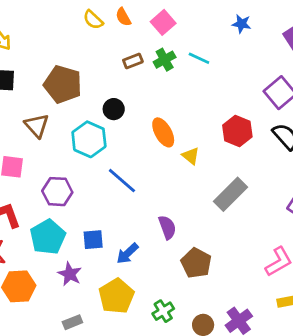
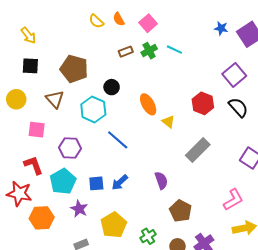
blue star: (242, 24) -> (221, 28), moved
purple semicircle: (167, 227) -> (161, 180), moved
blue arrow: (127, 253) -> (120, 182), moved
brown pentagon: (196, 263) -> (181, 211), moved

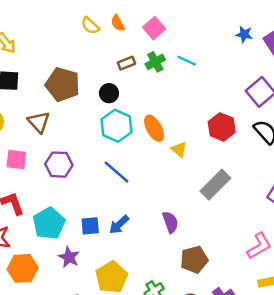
black circle: (112, 87) -> (109, 93), moved
cyan hexagon: (93, 109) -> (117, 126), moved
purple hexagon: (70, 148) -> (59, 165), moved
brown pentagon: (181, 211) -> (194, 260), turned 30

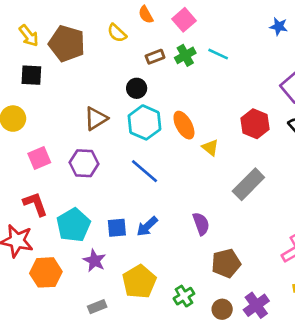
yellow semicircle: (90, 26) -> (117, 33), moved
brown pentagon: (63, 84) -> (67, 44), moved
brown triangle: (39, 122) -> (96, 119), moved, turned 40
pink square: (16, 160) -> (39, 158), turned -30

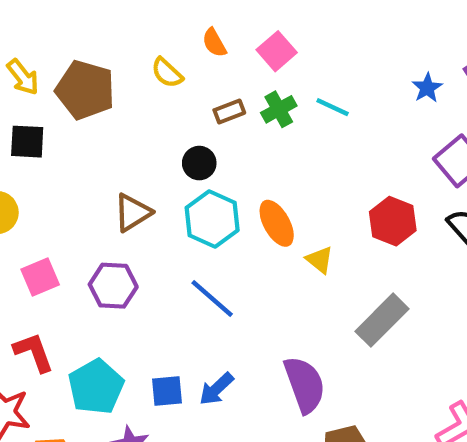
blue star: (279, 26) -> (427, 88), moved, turned 30
purple semicircle: (201, 224) -> (305, 385), size x1.5

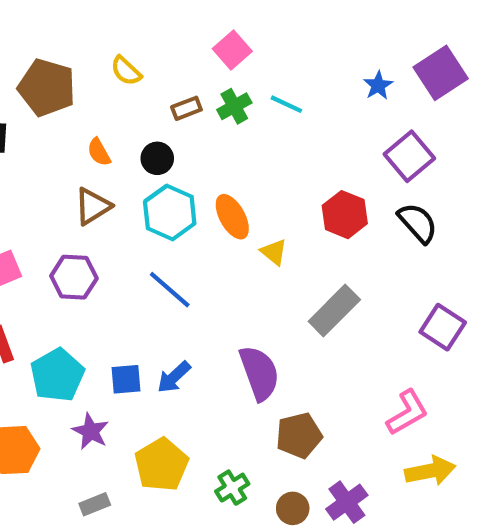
orange semicircle: (214, 43) -> (99, 152), moved

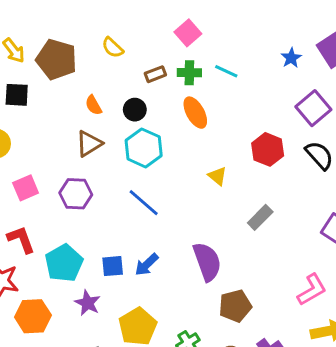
green cross: (234, 106) -> (189, 73), turned 30
orange ellipse: (232, 217) -> (195, 113), moved
gray rectangle: (334, 310) -> (260, 217), size x0.7

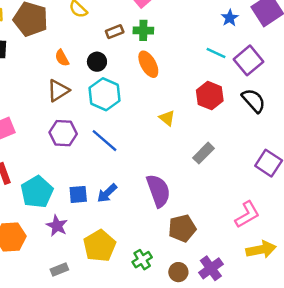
cyan line: (226, 71) -> (216, 53), moved
purple hexagon: (76, 194) -> (63, 133), moved

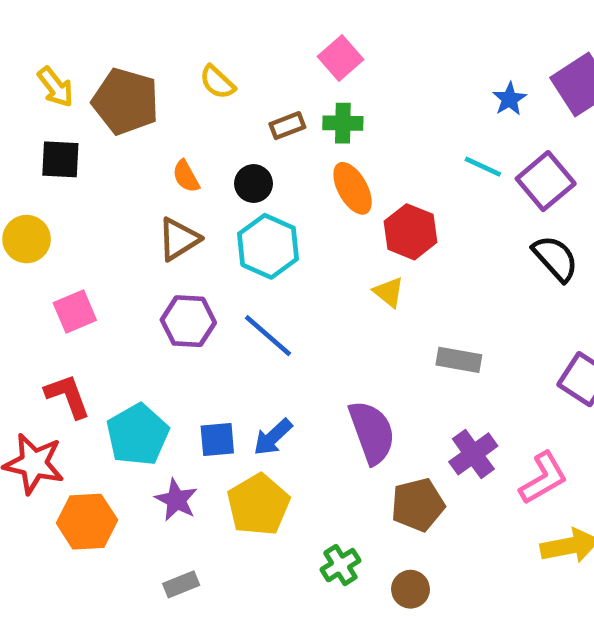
red hexagon: (210, 96) -> (410, 232), moved
gray rectangle: (203, 153) -> (459, 360), turned 55
yellow pentagon: (100, 246) -> (258, 505), moved
purple cross: (211, 268) -> (473, 454), moved

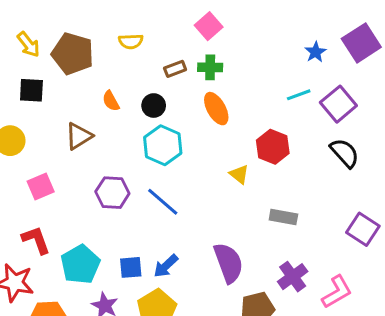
yellow semicircle: (217, 82) -> (131, 41), turned -45
cyan line: (483, 167) -> (299, 95), turned -45
red hexagon: (410, 232) -> (273, 147), moved
brown triangle: (179, 239) -> (79, 136), moved

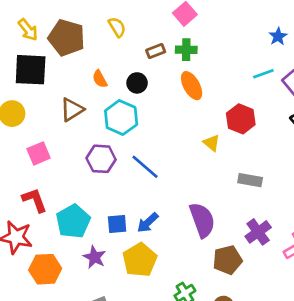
yellow semicircle: (131, 41) -> (117, 27), turned -120
black square: (31, 90) -> (31, 70), size x1.5
cyan hexagon: (163, 145) -> (121, 118), moved

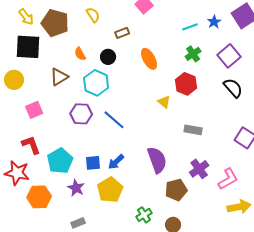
green cross: (186, 50) -> (193, 54), moved, turned -35
cyan line: (263, 74) -> (190, 27), moved

